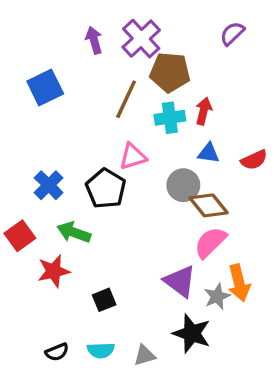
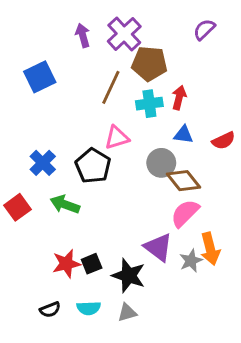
red star: (54, 271) -> (66, 264), moved
black star: (192, 333) -> (129, 276), moved

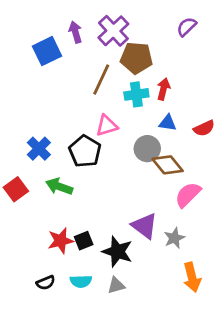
blue square: (40, 77) -> (47, 51), moved
pink semicircle: (185, 213) -> (188, 195), moved
orange arrow: (210, 249) -> (192, 277), moved

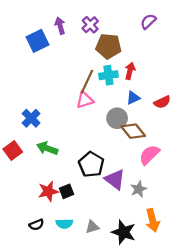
purple cross: (113, 31) -> (90, 25), size x0.7
brown line: (101, 80) -> (87, 82), moved
blue triangle: (168, 123) -> (133, 98), turned -32
black pentagon: (85, 151) -> (91, 164), moved
black star: (117, 252) -> (124, 232), moved

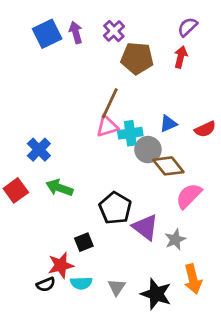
blue square: (38, 41) -> (47, 34), moved
red arrow: (130, 71) -> (181, 57), moved
cyan cross: (108, 75) -> (130, 133), moved
red star: (48, 191) -> (61, 265), moved
gray triangle: (92, 227) -> (117, 287), turned -40

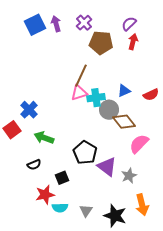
purple semicircle: (187, 27) -> (129, 24), moved
red square: (16, 190) -> (12, 130), moved
black semicircle: (46, 284) -> (34, 165), moved

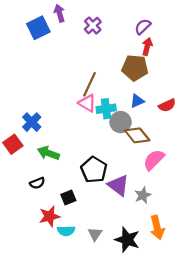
purple arrow: (56, 24) -> (59, 13), moved
brown pentagon: (101, 43) -> (135, 68), moved
pink triangle: (79, 93) -> (87, 103), turned 48

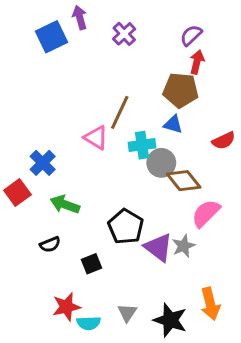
blue triangle: (137, 101) -> (173, 124), moved, turned 40
pink triangle: (87, 103) -> (96, 138), moved
gray star: (143, 195) -> (184, 246), moved
red star: (49, 216) -> (66, 307), moved
cyan semicircle: (66, 231) -> (89, 323), moved

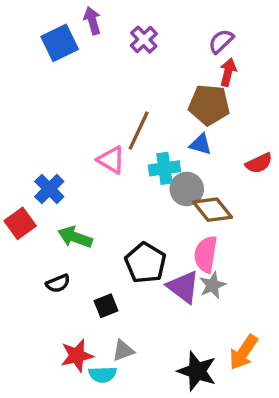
pink semicircle: (206, 213) -> (206, 254), moved, turned -36
orange arrow: (210, 304) -> (243, 352), turned 48
gray triangle: (127, 313) -> (123, 350), moved, turned 36

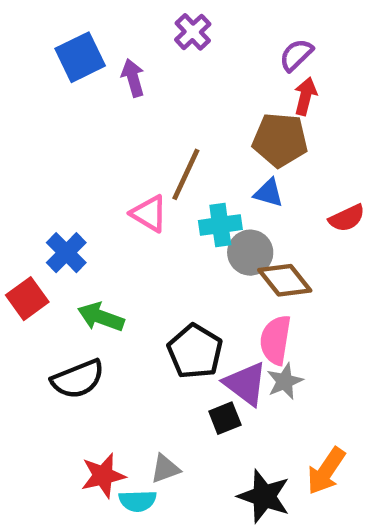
purple arrow: (92, 21) -> (133, 78), moved
purple cross: (144, 40) -> (193, 32), moved
black semicircle: (58, 283) -> (78, 379), size x1.6
black square: (106, 306) -> (225, 418), moved

